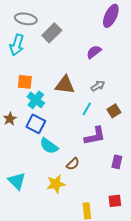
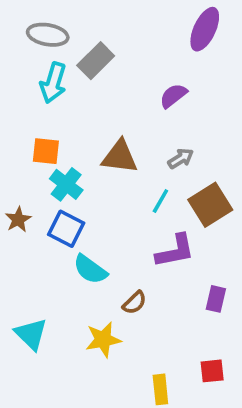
cyan arrow: (17, 45) -> (53, 83), moved
brown square: (114, 111) -> (210, 205), size x1.6

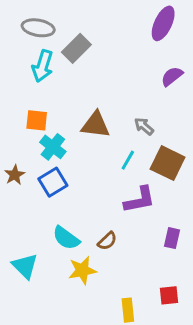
purple semicircle: (173, 96) -> (172, 76), moved
gray arrow: (181, 159) -> (144, 126), turned -108
brown square: (210, 205) -> (168, 163), turned -32
blue square: (66, 229) -> (53, 182), turned 32
cyan semicircle: (90, 269) -> (66, 238), moved

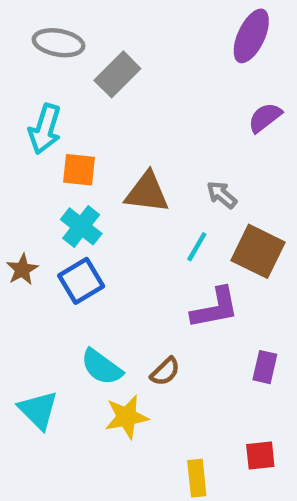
cyan arrow: (43, 66) -> (45, 129), moved
orange square: (37, 120) -> (79, 170), moved

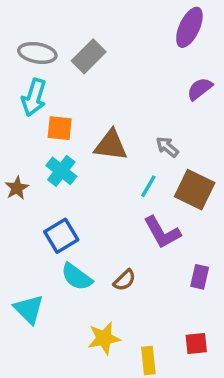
gray ellipse: (59, 43) -> (37, 53), moved
brown star: (22, 270) -> (17, 188), moved
blue square: (81, 281) -> (61, 236), moved
purple L-shape: (215, 308) -> (162, 232), turned 72
yellow star: (127, 417) -> (104, 338), moved

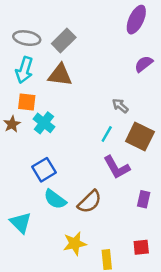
orange square: (60, 128) -> (27, 102), moved
brown triangle: (111, 145) -> (60, 75), moved
brown star: (17, 188) -> (12, 124), moved
brown semicircle: (125, 280) -> (90, 202), size x1.5

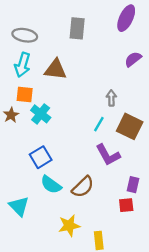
gray rectangle: (64, 40) -> (77, 28), moved, turned -40
gray arrow: (120, 106) -> (111, 98), turned 49
red square: (141, 247) -> (126, 205), moved

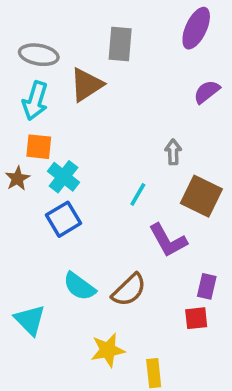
brown triangle: (55, 69) -> (86, 85), moved, turned -40
cyan line: (99, 124) -> (138, 194), moved
blue square: (41, 157) -> (64, 219), moved

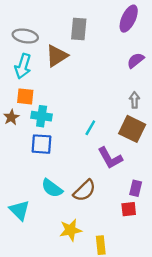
gray arrow: (173, 152) -> (134, 100), moved
cyan cross: (64, 177) -> (42, 116), turned -30
blue square: (64, 219) -> (42, 144), turned 35

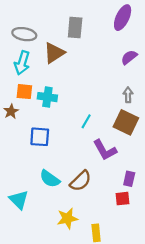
cyan cross: (42, 116) -> (47, 97), moved

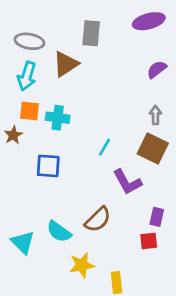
purple ellipse: (123, 18) -> (149, 21), turned 50
cyan semicircle: (50, 179) -> (59, 232), moved

